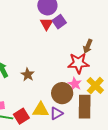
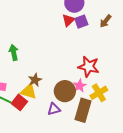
brown arrow: (88, 46) -> (106, 21), moved
brown star: (28, 75) -> (35, 80), moved
yellow triangle: (41, 110) -> (29, 91), moved
red square: (21, 116) -> (19, 102), turned -35

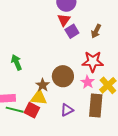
brown arrow: (106, 21) -> (96, 31), moved
purple square: (81, 22) -> (72, 31), moved
brown circle: (65, 91) -> (63, 76), moved

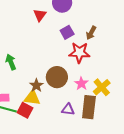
red triangle: (64, 20) -> (40, 15), moved
red star: (93, 62) -> (79, 53), moved
purple triangle: (67, 110) -> (68, 109), moved, turned 32

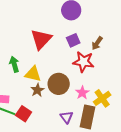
red triangle: (40, 15) -> (41, 39), moved, size x1.6
yellow triangle: (32, 98) -> (33, 74), moved
purple triangle: (68, 109) -> (66, 117), turned 40

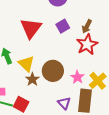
red star: (83, 62) -> (87, 44), moved, turned -30
yellow triangle: (33, 74) -> (26, 64), turned 36

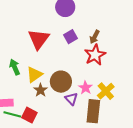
yellow triangle: (26, 64) -> (34, 75), turned 42
purple triangle: (64, 103) -> (71, 99), moved

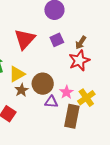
purple triangle: (71, 99) -> (51, 102), turned -48

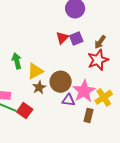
red triangle: (25, 39) -> (62, 38), moved, size x0.6
pink star: (66, 92) -> (84, 91), size x1.6
brown rectangle: (72, 116) -> (89, 115), size x0.6

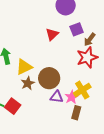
purple square: (76, 39) -> (77, 29), moved
pink star: (84, 91) -> (72, 97), moved, size x0.6
yellow cross: (104, 97) -> (82, 90), moved

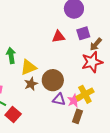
red triangle: (52, 34) -> (59, 37), turned 32
red square: (13, 106) -> (13, 115), moved

